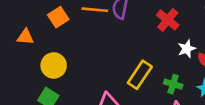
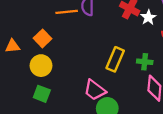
orange square: (58, 17) -> (42, 38), moved
white star: (187, 49) -> (148, 17), moved

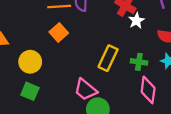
white star: (148, 17) -> (136, 21), moved
orange square: (42, 38) -> (59, 32), moved

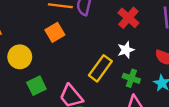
white star: (136, 21) -> (126, 50), moved
green square: (30, 91) -> (36, 86), moved, turned 30

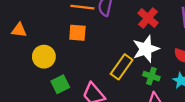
orange square: (55, 32) -> (77, 33), turned 36
white star: (126, 50) -> (146, 49), size x1.6

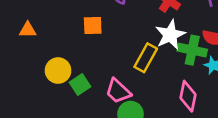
yellow circle: (44, 57) -> (58, 71), moved
green cross: (151, 76) -> (192, 50), moved, size x1.5

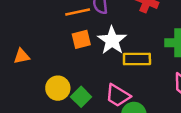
white star: (170, 35) -> (112, 40), moved
yellow rectangle: (146, 58) -> (137, 59), turned 72

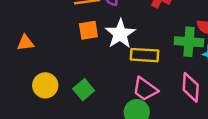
yellow circle: (58, 88) -> (45, 85), moved
pink trapezoid: (118, 95) -> (145, 89), moved

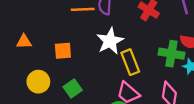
orange square: (88, 30) -> (63, 51), moved
yellow rectangle: (144, 55) -> (130, 62), turned 60

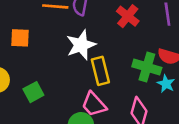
orange square: (63, 51) -> (20, 38), moved

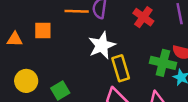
orange square: (20, 38) -> (43, 30), moved

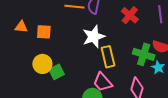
orange square: (43, 30) -> (44, 32), moved
yellow circle: (26, 81) -> (42, 64), moved

